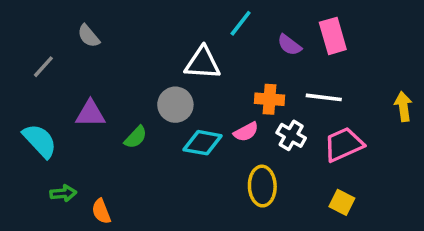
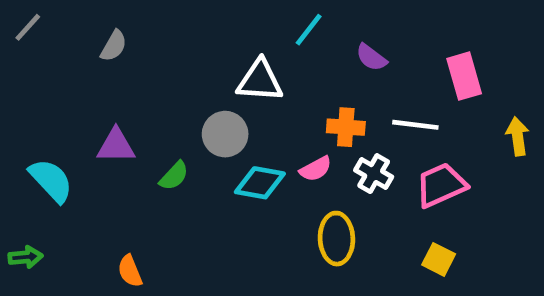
gray semicircle: (89, 36) -> (114, 46), turned -110
pink rectangle: (333, 36) -> (464, 76), moved
gray line: (43, 67) -> (28, 27), moved
green arrow: (63, 193) -> (25, 257), moved

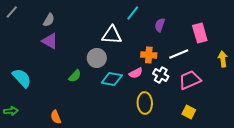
purple semicircle: (371, 57) -> (160, 25), turned 72
white line: (415, 125) -> (179, 54), turned -30
purple triangle: (116, 146) -> (50, 41), moved, turned 30

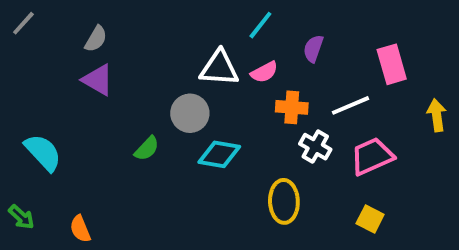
pink semicircle: (136, 73) -> (264, 72), moved
green arrow: (11, 111) -> (21, 217), turned 48
orange semicircle: (56, 117) -> (80, 229), moved

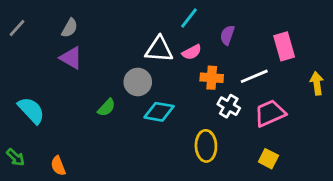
gray line: (23, 23) -> (17, 28), moved

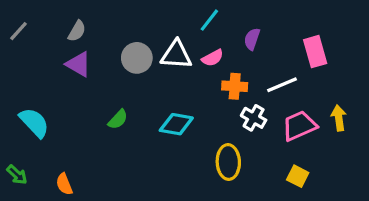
gray circle: (138, 82) -> (137, 58), moved
yellow arrow: (317, 83) -> (339, 118), moved

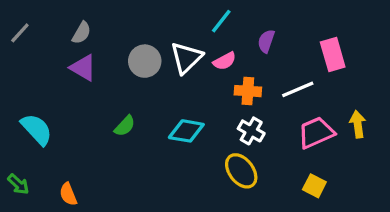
white triangle: (176, 55) -> (186, 58), turned -48
white cross: (254, 118) -> (251, 131), moved
yellow ellipse: (228, 162) -> (241, 171), turned -36

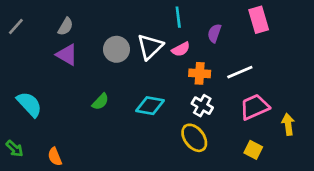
cyan line: (221, 21) -> (178, 17), turned -45
pink rectangle: (333, 54) -> (259, 20), moved
yellow arrow: (358, 124) -> (288, 124), moved

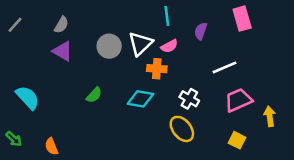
orange cross: (200, 73) -> (157, 69), moved

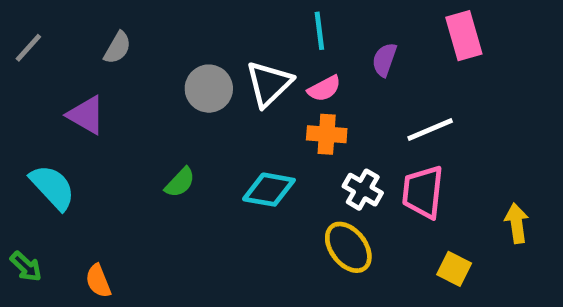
purple triangle: (63, 51) -> (86, 115), moved
orange cross: (157, 69) -> (327, 134), moved
pink trapezoid: (238, 100) -> (423, 192), moved, turned -60

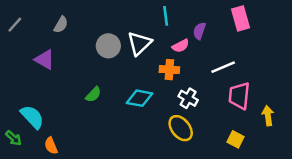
pink semicircle: (324, 89) -> (181, 46), moved
cyan semicircle: (52, 187) -> (32, 117), moved
pink trapezoid: (423, 192) -> (239, 96), moved

